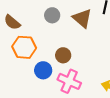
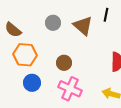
blue circle: (43, 70) -> (32, 83), moved

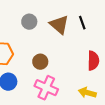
black line: (106, 15) -> (82, 23), moved, turned -32

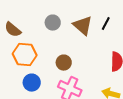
black line: (82, 23) -> (106, 24), turned 48

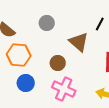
brown triangle: (83, 26) -> (79, 42), moved

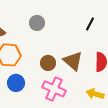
brown triangle: (79, 42) -> (73, 61), moved

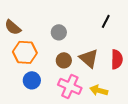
gray circle: (37, 23) -> (59, 32), moved
yellow arrow: (95, 94) -> (99, 90), moved

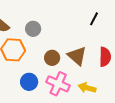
gray circle: (59, 32) -> (33, 29), moved
blue circle: (32, 80) -> (29, 82), moved

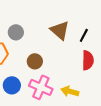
black line: (94, 19) -> (84, 35), moved
brown triangle: (77, 56) -> (60, 30), moved

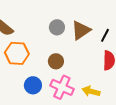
brown triangle: (60, 30) -> (81, 30), turned 45
gray circle: (16, 32) -> (57, 27), moved

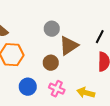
brown triangle: (81, 30) -> (69, 46), moved
pink cross: (62, 87) -> (57, 89), size x0.7

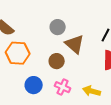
brown triangle: (69, 46) -> (75, 44), turned -45

